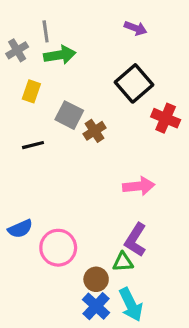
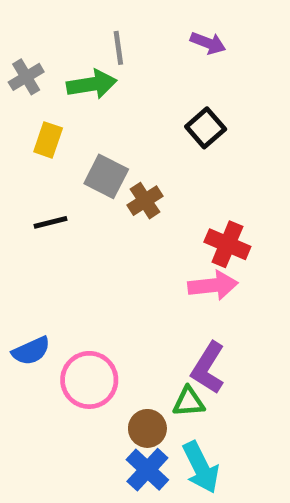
gray line: (46, 31) -> (118, 48), moved
black square: (134, 83) -> (206, 128), size x0.7
red cross: (166, 118) -> (227, 244), moved

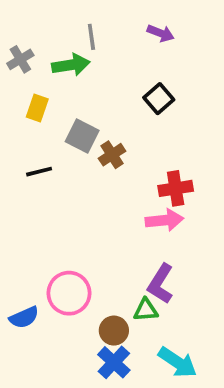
red cross: (227, 244) -> (176, 188), turned -32
blue semicircle: (31, 351) -> (24, 317), moved
cyan arrow: (201, 467) -> (177, 362), moved, turned -30

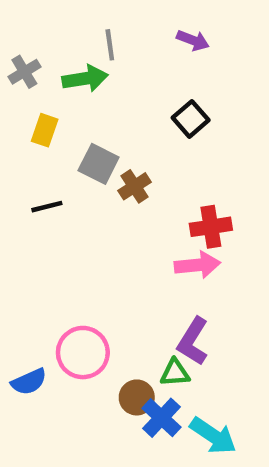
blue cross: (114, 362) -> (161, 418), moved

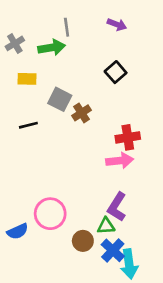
yellow rectangle: (45, 130) -> (27, 79), turned 72
blue cross: (161, 418) -> (113, 250), moved
cyan arrow: (213, 436) -> (129, 264), turned 48

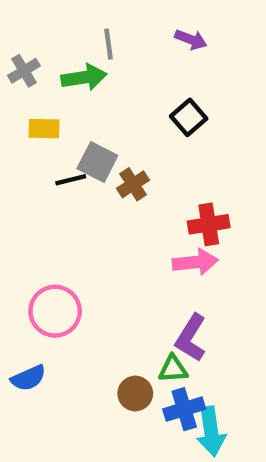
black line: (28, 125) -> (71, 180), moved
pink circle: (50, 214) -> (55, 311), moved
blue cross: (113, 250) -> (184, 409), turned 30

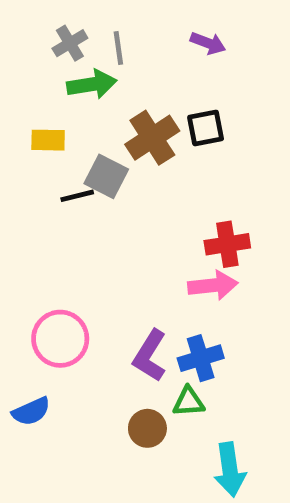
gray cross: (24, 71) -> (70, 43), moved
black square: (189, 117) -> (206, 128), turned 30
brown cross: (133, 184) -> (152, 138), moved, size x1.5
purple L-shape: (191, 338) -> (150, 356), moved
blue cross: (184, 409) -> (201, 358), moved

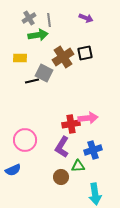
red cross: (227, 244) -> (71, 124), moved
blue cross: (201, 358) -> (93, 150), moved

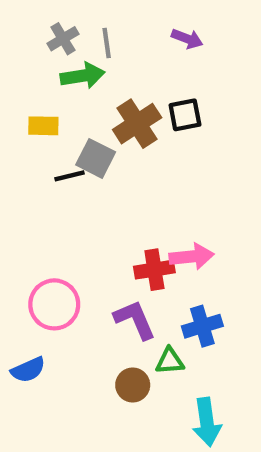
purple L-shape: (62, 147) -> (135, 320), turned 125

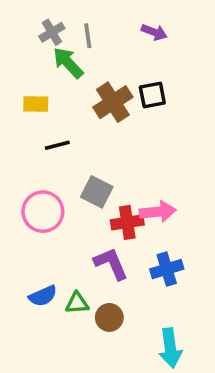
green arrow: (83, 76) -> (68, 63), turned -124
gray square: (96, 158) -> (97, 192), moved
pink circle: (54, 304) -> (43, 212), moved
green triangle: (170, 361) -> (77, 303), moved
blue semicircle: (28, 370) -> (43, 296), moved

